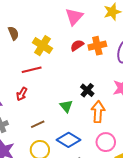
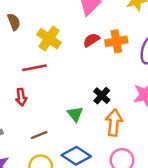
red arrow: (22, 94) -> (21, 97), turned -40

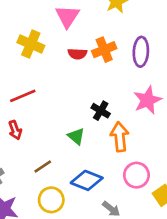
yellow cross: (49, 39) -> (31, 44), moved
red semicircle: (91, 40) -> (77, 54), turned -133

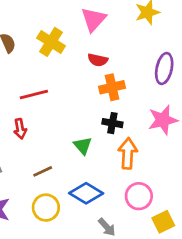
orange cross: (104, 50) -> (112, 87), moved
black cross: (101, 111) -> (112, 123), turned -30

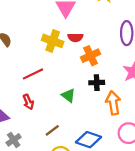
yellow cross: (51, 42) -> (53, 41), moved
green triangle: (83, 146) -> (68, 95), moved

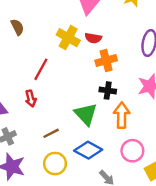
red line: (33, 74) -> (41, 69), turned -45
green triangle: (68, 95) -> (86, 114), moved, size x1.5

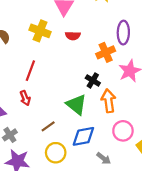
yellow cross: (68, 38) -> (40, 31), moved
orange cross: (106, 60) -> (106, 52), moved
black cross: (108, 90) -> (93, 80), turned 32
blue diamond: (88, 150) -> (83, 136), turned -30

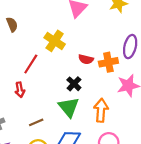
yellow cross: (40, 31) -> (55, 41), moved
red semicircle: (73, 36) -> (86, 59), moved
black cross: (93, 80) -> (74, 84), moved

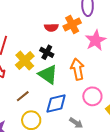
yellow cross: (55, 41) -> (25, 61), moved, turned 30

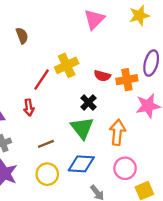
yellow cross: (25, 61) -> (67, 65), moved

